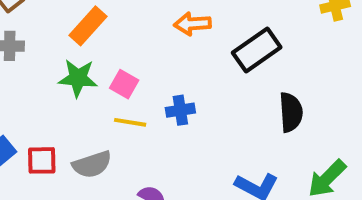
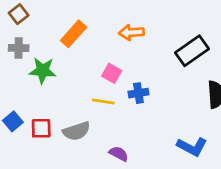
orange arrow: (192, 24) -> (131, 32), moved
green star: (78, 78) -> (43, 71), moved
pink square: (124, 84) -> (112, 73), moved

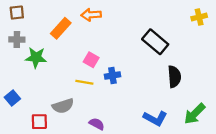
brown square: (19, 14) -> (17, 13), turned 32
orange arrow: (131, 32) -> (91, 15), moved
black rectangle: (192, 51) -> (155, 42), turned 75
red square: (41, 128) -> (39, 122), moved

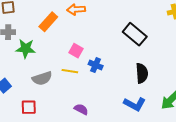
blue cross: (112, 76) -> (96, 65), turned 32
black semicircle: (174, 77) -> (142, 73), moved
gray semicircle: (63, 106) -> (42, 78), moved

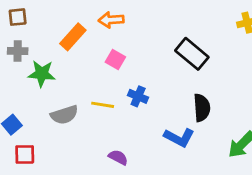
pink square: (76, 51) -> (115, 60), moved
blue L-shape: (135, 104) -> (179, 137), moved
red square: (29, 107) -> (25, 154), moved

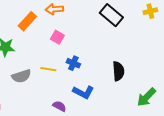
black rectangle: (192, 54) -> (111, 15), moved
blue L-shape: (179, 137) -> (83, 92), moved

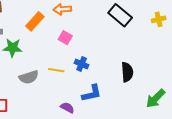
yellow cross: (150, 11) -> (159, 19), moved
blue L-shape: (83, 92) -> (92, 93), turned -40

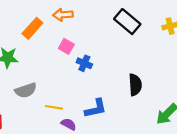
blue cross: (82, 64) -> (84, 63), moved
yellow line: (56, 70) -> (54, 107), moved

